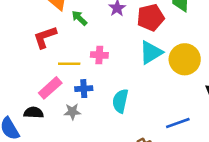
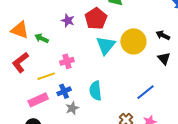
pink rectangle: (50, 88) -> (38, 100), turned 36
gray star: (72, 112) -> (72, 108), moved

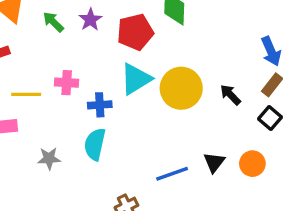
green arrow: (42, 38) -> (53, 22), moved
black triangle: (164, 58) -> (214, 162), moved
blue cross: (64, 91) -> (100, 105), moved

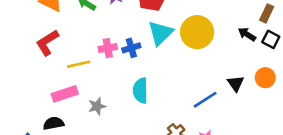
black arrow: (230, 95) -> (247, 34), moved
blue cross: (100, 105) -> (131, 48), moved
gray star: (49, 158) -> (97, 106), moved

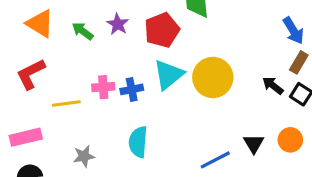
pink rectangle: (65, 94) -> (26, 137), moved

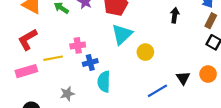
yellow circle: (213, 77) -> (145, 52), moved, size x0.6
black arrow: (273, 85) -> (175, 15), moved, turned 64
blue cross: (132, 89) -> (90, 62), moved
pink rectangle: (26, 137) -> (26, 71), moved

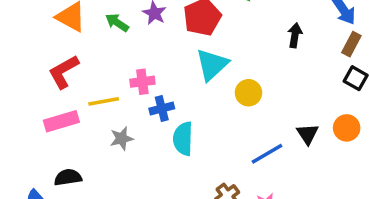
gray star: (67, 94) -> (122, 139), moved

